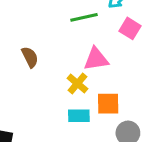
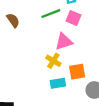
pink square: (130, 28) -> (74, 18), moved
brown semicircle: (30, 57) -> (13, 20), moved

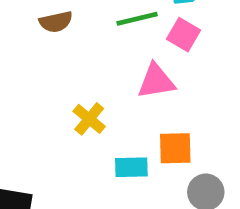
brown semicircle: (13, 20) -> (56, 22), turned 104
yellow cross: (53, 61) -> (89, 119), moved

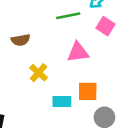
brown semicircle: (56, 22) -> (21, 40), moved
pink square: (184, 35) -> (106, 26), moved

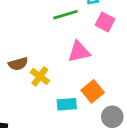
brown semicircle: (21, 40) -> (18, 64), moved
orange square: (88, 91) -> (93, 91), turned -35

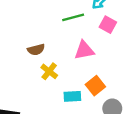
brown semicircle: (18, 64) -> (36, 50), moved

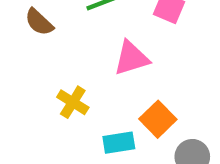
brown semicircle: (36, 50) -> (39, 22), moved, turned 63

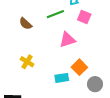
yellow cross: (73, 102) -> (27, 62), moved

